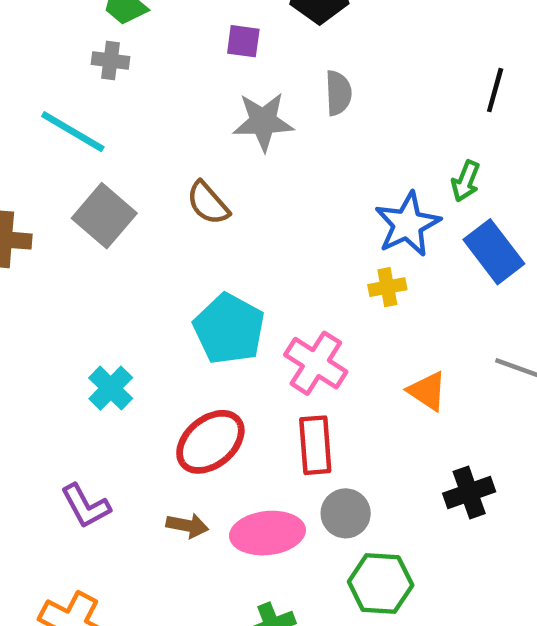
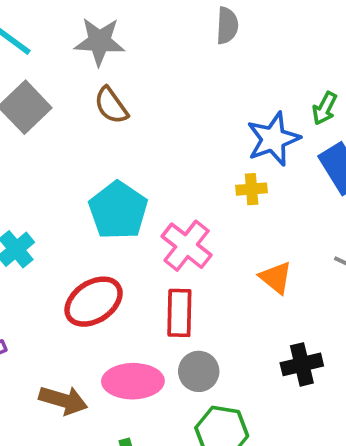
gray star: (263, 122) -> (99, 41), moved
brown arrow: (187, 526) -> (63, 400), moved, size x1.4

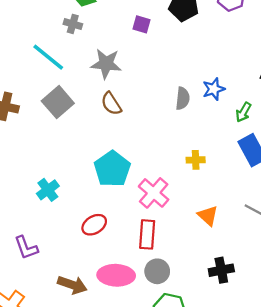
gray semicircle: (227, 26) -> (183, 98), moved
blue star: (273, 139) -> (214, 89), moved, size x0.7
red ellipse: (94, 302) -> (94, 225), size x0.7

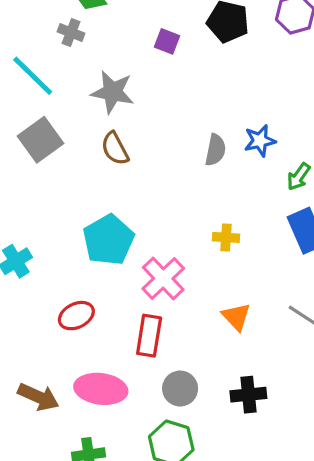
gray circle: (157, 271) -> (180, 389), moved

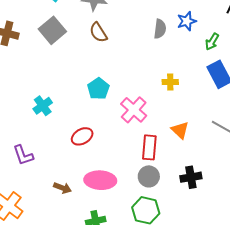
cyan pentagon: (108, 240) -> (98, 89), size x0.7
red rectangle: (149, 336) -> (149, 147), moved
brown arrow: (38, 397) -> (62, 188), size x0.7

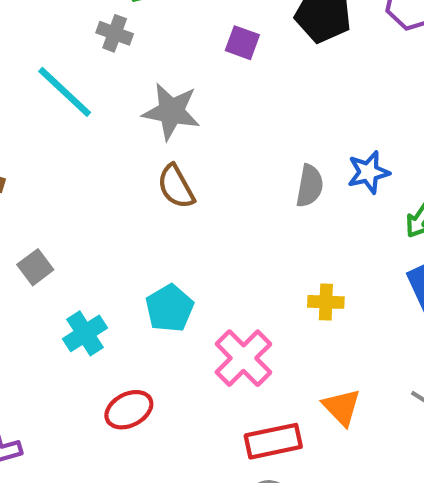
gray square: (52, 30) -> (35, 267), moved, size x0.6
cyan cross: (43, 106) -> (85, 333), moved
red rectangle: (149, 147) -> (273, 441), turned 70

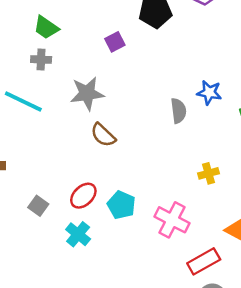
purple square: (242, 43) -> (115, 42), turned -30
blue star: (368, 172) -> (209, 93), turned -30
red ellipse: (129, 410) -> (83, 196), moved

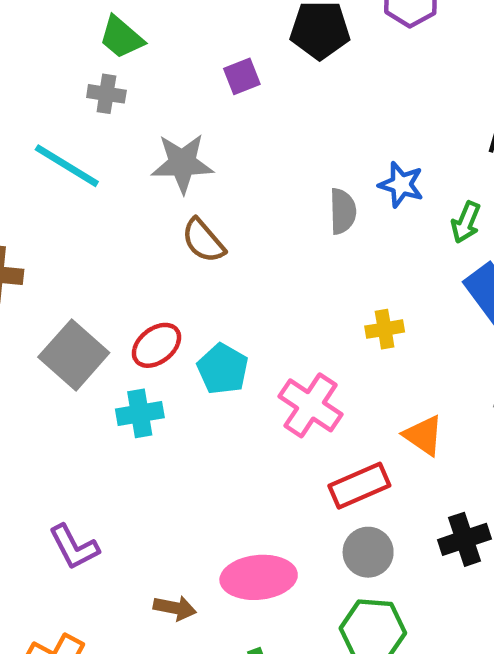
gray square: (38, 206) -> (74, 355), size x1.8
cyan cross: (78, 234) -> (140, 413), turned 35

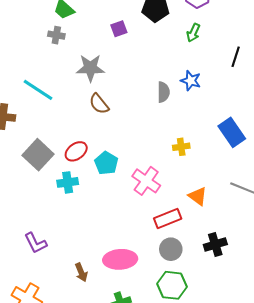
cyan line: (67, 166) -> (38, 90), moved
green arrow: (466, 222) -> (193, 33), moved
brown arrow: (175, 608) -> (81, 272), turned 54

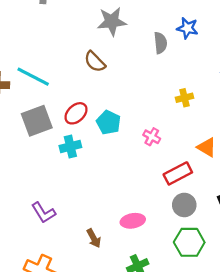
gray star: (90, 68) -> (112, 21), moved
cyan line: (38, 90) -> (33, 77), moved
gray square: (38, 155) -> (37, 121), turned 32
pink cross: (146, 181) -> (152, 137), size x0.6
pink ellipse: (120, 259) -> (133, 221), size x0.7

